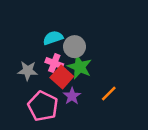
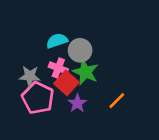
pink pentagon: (43, 106) -> (38, 98), moved

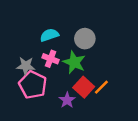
gray circle: (80, 50) -> (85, 39), moved
red square: (66, 83) -> (84, 87), moved
purple star: (77, 103) -> (67, 100), moved

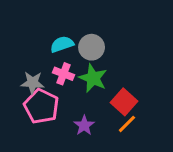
gray circle: (85, 39) -> (92, 47), moved
red square: (84, 87) -> (124, 102), moved
orange line: (101, 87) -> (127, 124), moved

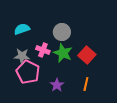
cyan semicircle: (62, 44) -> (22, 29), moved
red square: (124, 102) -> (87, 55), moved
orange line: (127, 124) -> (86, 84), turned -32

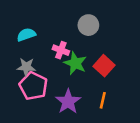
gray circle: (62, 32) -> (88, 25), moved
pink cross: (43, 50) -> (61, 50), moved
purple star: (57, 85) -> (68, 102), size x1.5

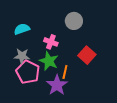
green star: (75, 63) -> (49, 61), moved
orange line: (103, 100) -> (65, 72), moved

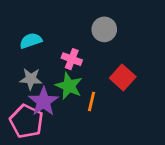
pink pentagon: (28, 72) -> (27, 121), moved
purple star: (57, 85) -> (43, 101), moved

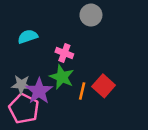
gray circle: (104, 29) -> (91, 15), moved
red square: (123, 77) -> (104, 86), moved
gray star: (31, 79) -> (21, 85), moved

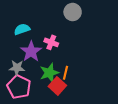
green star: (62, 77) -> (49, 73), moved, turned 30
red square: (104, 86) -> (57, 86), moved
purple star: (39, 91) -> (31, 51), moved

